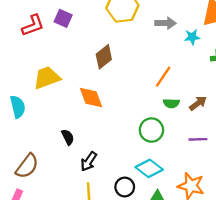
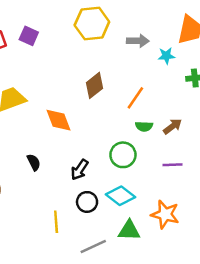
brown diamond: (104, 57) -> (94, 85), moved
black arrow: (89, 161) -> (80, 170), moved
black circle: (125, 187) -> (87, 202), moved

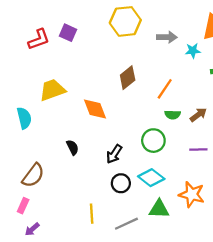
yellow line: (56, 222) -> (92, 214), moved

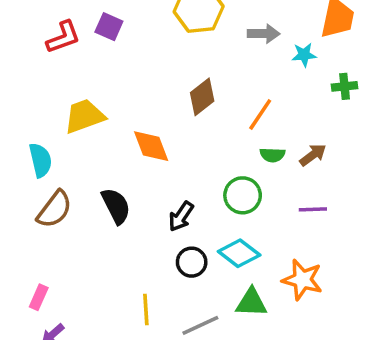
black semicircle: (73, 147) -> (116, 206), size x1.5
brown semicircle: (33, 175) -> (54, 209), moved

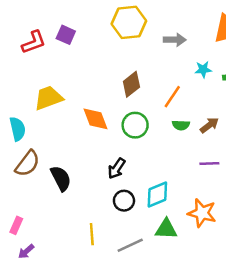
cyan star: (304, 55) -> (203, 69), moved
green circle: (243, 195) -> (135, 125), moved
black semicircle: (116, 206) -> (61, 178), moved
cyan diamond: (239, 253) -> (157, 194), turned -60

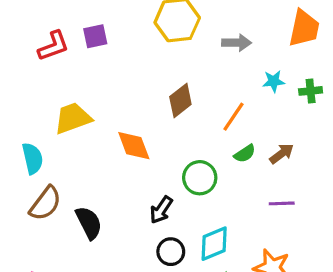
purple square: (66, 35) -> (95, 36), turned -36
green circle: (135, 125) -> (200, 178), moved
green semicircle: (181, 125) -> (245, 154), turned -35

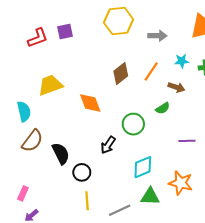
orange line: (233, 117) -> (151, 71), moved
brown arrow: (282, 154) -> (176, 87), moved, turned 56
black circle: (171, 252) -> (82, 172), moved

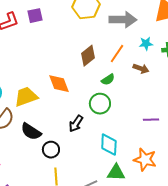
gray arrow: (157, 36) -> (123, 20), size x1.5
yellow trapezoid: (50, 85) -> (26, 97), moved
green semicircle: (163, 108) -> (108, 80), moved
black semicircle: (61, 153) -> (31, 132), turned 150
cyan diamond: (143, 167) -> (109, 145), turned -65

